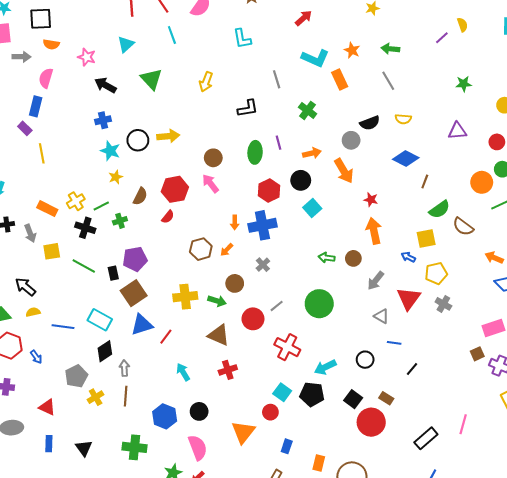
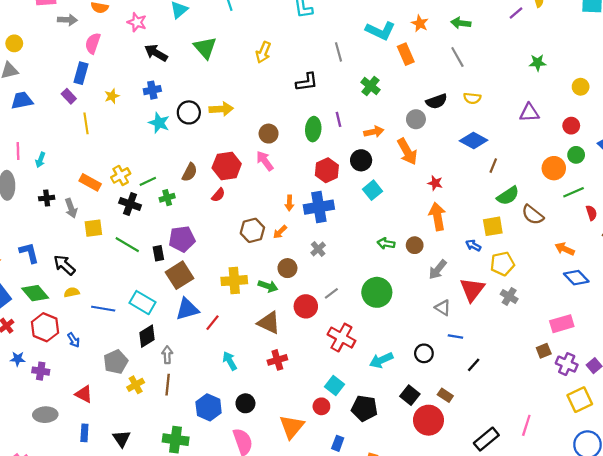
yellow star: (116, 177) -> (112, 96), moved
black pentagon: (312, 394) -> (364, 408), moved

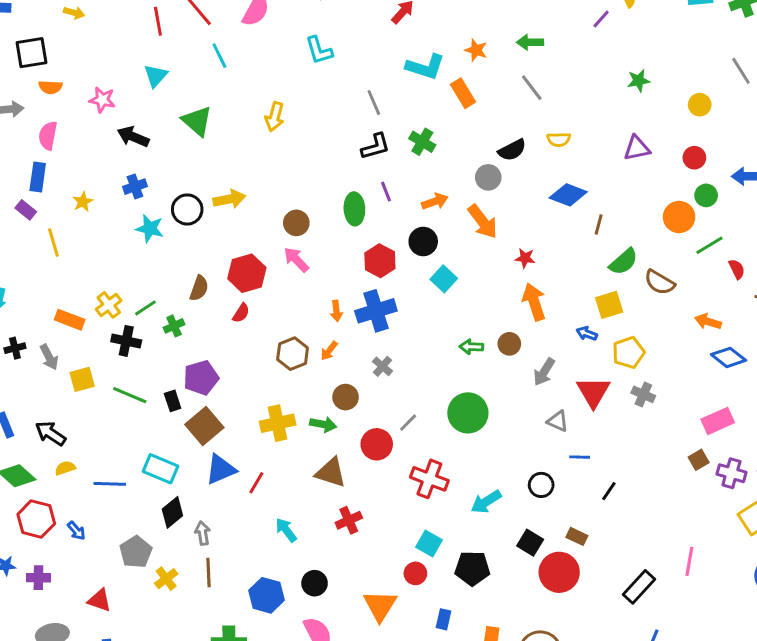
black L-shape: (307, 82) -> (376, 146), moved

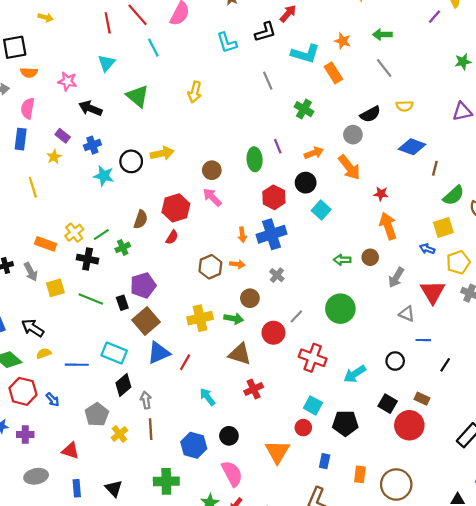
black L-shape: (376, 146) -> (265, 32), moved
purple rectangle: (26, 210) -> (63, 136), moved
orange arrow: (329, 351) -> (237, 264), turned -120

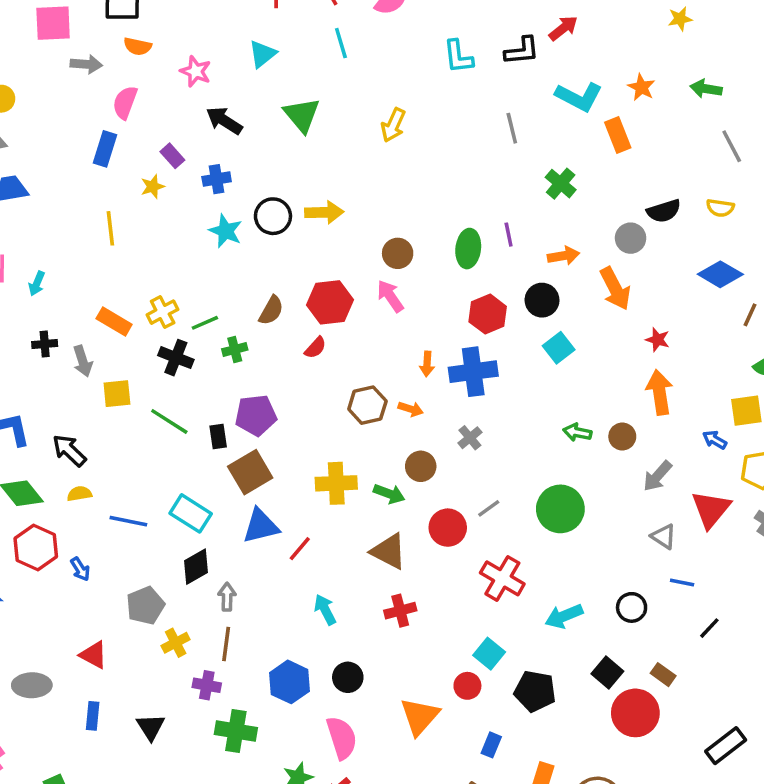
gray line: (384, 68) -> (732, 146), moved
purple cross: (25, 435) -> (207, 685), moved

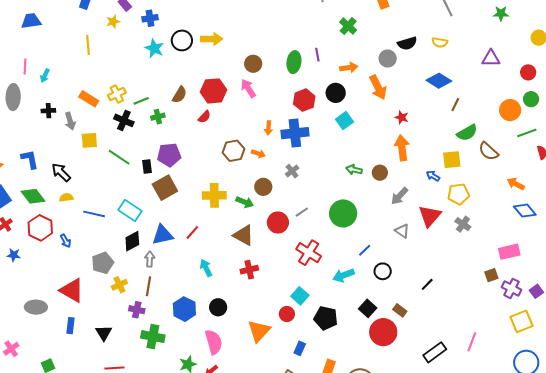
blue triangle: (261, 526) -> (163, 235), moved
blue line: (682, 582) -> (365, 250), moved, turned -56
red triangle: (94, 655) -> (72, 290), size x1.5

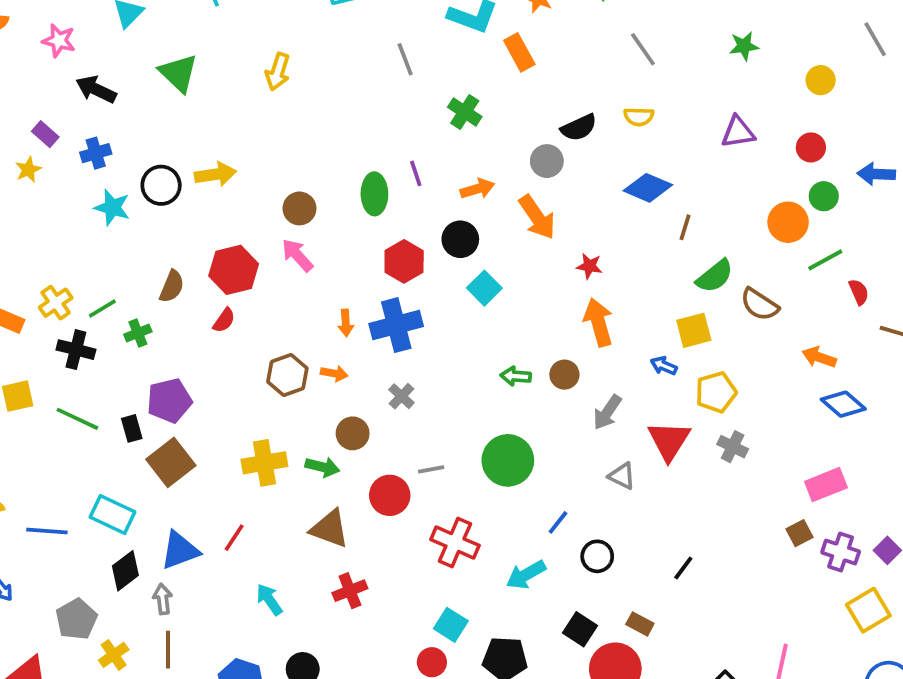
gray line: (302, 212) -> (431, 469), turned 32

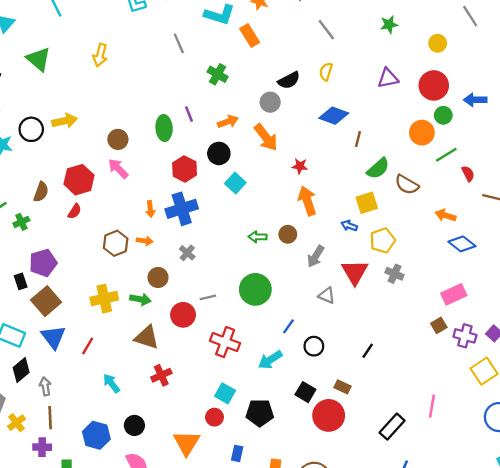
yellow semicircle: (639, 117) -> (326, 72), turned 108
red circle: (811, 147) -> (434, 85), size x1.6
blue triangle: (180, 550) -> (53, 337), moved, turned -44

